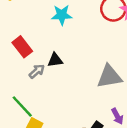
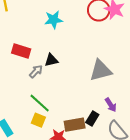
red rectangle: (22, 47) -> (21, 51), turned -30
green line: (22, 106) -> (40, 103), moved

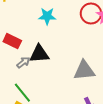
black triangle: (51, 60) -> (39, 54), size x1.5

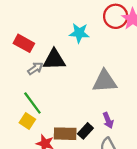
cyan star: (47, 16) -> (79, 33), moved

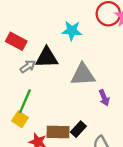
gray triangle: (105, 81) -> (83, 75), moved
green line: (32, 103) -> (25, 101), turned 60
purple arrow: (108, 120) -> (104, 98), moved

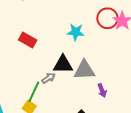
black triangle: (47, 57) -> (63, 64), moved
gray arrow: (28, 66) -> (48, 78), moved

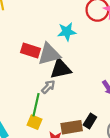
red rectangle: (28, 40) -> (31, 51), moved
gray triangle: (84, 70) -> (49, 54), moved

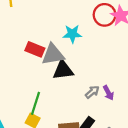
gray arrow: (48, 87) -> (92, 92), moved

